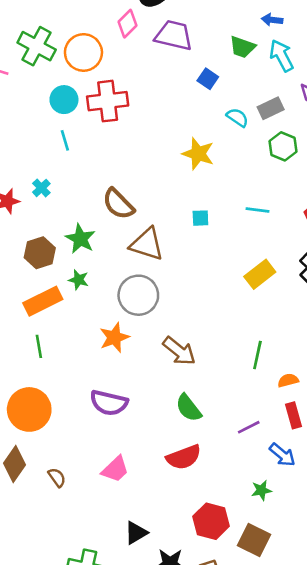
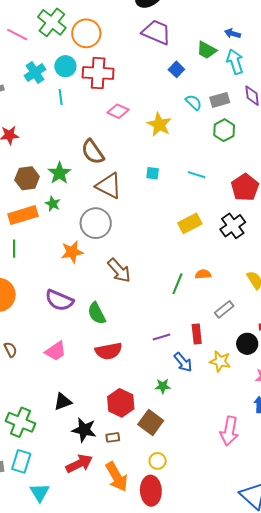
pink diamond: (128, 24) -> (118, 111), moved, turned 60
cyan cross: (41, 188) -> (35, 73), moved, size x1.5
orange semicircle: (288, 380) -> (203, 274), moved
green semicircle: (188, 408) -> (97, 313), moved

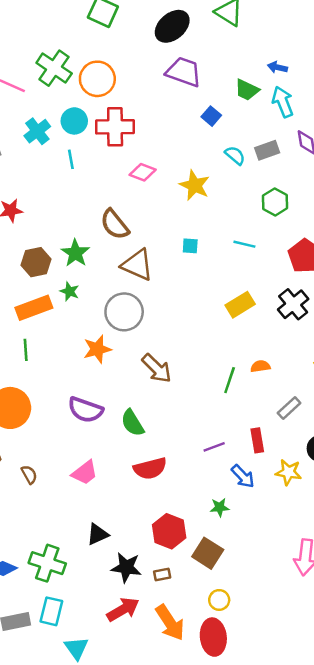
green hexagon: (224, 130) -> (275, 202), moved

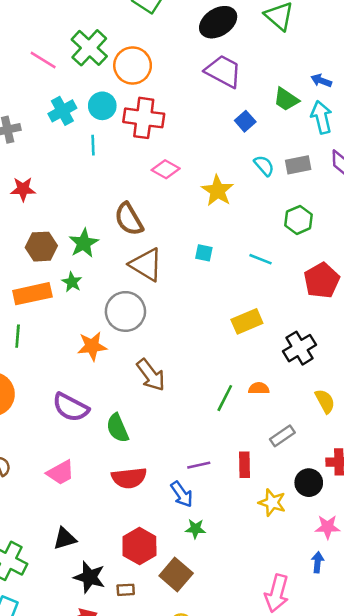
black cross: (293, 304) -> (299, 348), moved
blue arrow: (243, 476) -> (182, 494), moved

